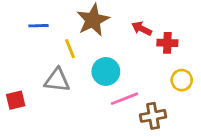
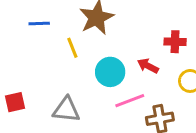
red arrow: (142, 29) -> (148, 66), moved
gray triangle: (57, 80) -> (66, 110), moved

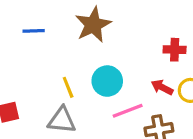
yellow line: (72, 48) -> (68, 87), moved
red arrow: (148, 66) -> (162, 87), moved

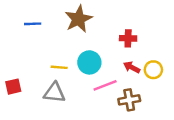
red cross: (175, 50) -> (128, 38), moved
yellow line: (68, 87) -> (59, 67), turned -63

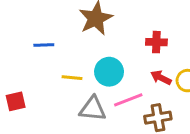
blue line: (33, 24) -> (44, 45), moved
gray triangle: (54, 93) -> (93, 109), moved

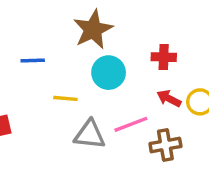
cyan circle: (109, 72) -> (109, 73), moved

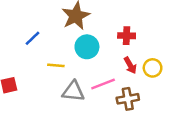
blue line: (33, 60) -> (32, 38), turned -42
red arrow: (169, 98) -> (130, 65), turned -147

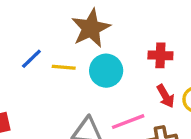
yellow line: (56, 65) -> (64, 67), moved

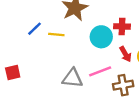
cyan circle: (106, 71) -> (101, 37), moved

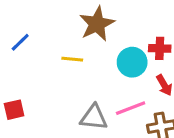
blue line: (35, 29) -> (20, 42), moved

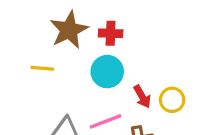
red cross: (160, 48) -> (111, 33), moved

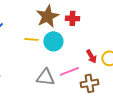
cyan circle: (107, 72) -> (53, 41), moved

